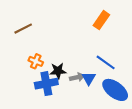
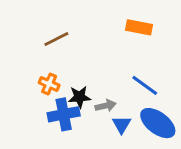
orange rectangle: (101, 20) -> (139, 27), turned 66
brown line: (23, 29) -> (56, 39), moved
blue triangle: (89, 78) -> (122, 124), moved

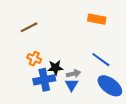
brown line: (56, 39) -> (29, 27), moved
blue triangle: (122, 124) -> (72, 85), moved

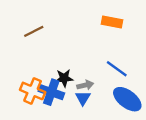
orange cross: (34, 59) -> (33, 91), moved, size x1.5
blue cross: (44, 80) -> (51, 92), turned 30

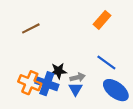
orange rectangle: (112, 22) -> (102, 20), turned -60

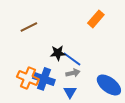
blue line: (106, 62) -> (72, 59), moved
black star: (58, 71) -> (58, 53), moved
blue triangle: (75, 89) -> (70, 92), moved

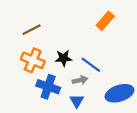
blue line: (72, 59) -> (91, 65), moved
orange cross: (28, 78) -> (33, 60), moved
blue ellipse: (109, 85) -> (119, 93), turned -55

